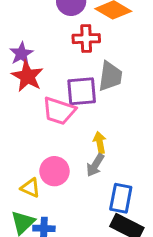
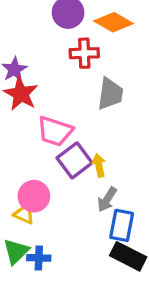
purple square: (82, 91) -> (75, 160), moved, turned -32
gray arrow: (95, 165) -> (107, 199), moved
pink circle: (55, 171) -> (34, 196), moved

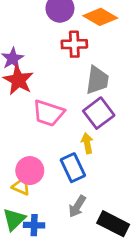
purple square: (75, 160) -> (99, 113), moved
gray arrow: (107, 199) -> (77, 206), moved
blue rectangle: (122, 225) -> (73, 168), moved, turned -36

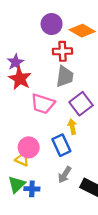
gray trapezoid: (97, 80) -> (65, 76), moved

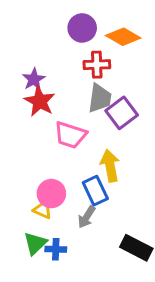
purple square: (81, 104) -> (122, 113), moved
yellow arrow: (72, 127) -> (110, 166), size x1.5
gray arrow: (65, 175) -> (87, 217), moved

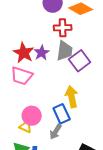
purple star: (34, 79) -> (42, 53), moved
pink trapezoid: (70, 135) -> (22, 76), moved

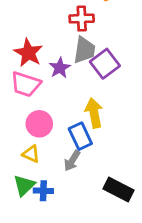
purple star: (42, 53) -> (60, 68), moved
pink circle: (32, 116) -> (39, 124), moved

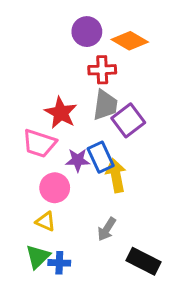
red star: (28, 53) -> (61, 113), moved
purple star: (60, 68) -> (78, 160), moved, turned 30
blue rectangle: (80, 136) -> (101, 157), moved
gray arrow: (72, 161) -> (107, 229), moved

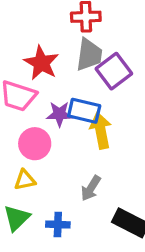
blue rectangle: (101, 157) -> (84, 111), turned -52
yellow triangle: (46, 221) -> (25, 180), turned -35
blue cross: (59, 263) -> (58, 225), moved

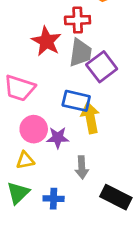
red star: (41, 63) -> (46, 41), moved
purple star: (59, 114) -> (58, 138), moved
gray arrow: (91, 188) -> (82, 167), turned -35

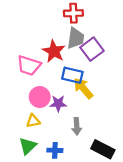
red star: (46, 41) -> (54, 51), moved
yellow arrow: (90, 118) -> (83, 88), turned -30

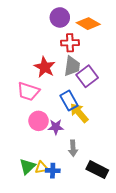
red star: (54, 51) -> (45, 67), moved
blue rectangle: (72, 75) -> (69, 101), turned 48
yellow triangle: (33, 121) -> (42, 168), moved

